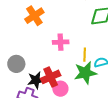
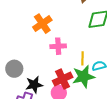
orange cross: (34, 16) -> (42, 24), moved
red cross: (51, 77) -> (63, 79), moved

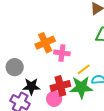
orange cross: (42, 24) -> (45, 43), moved
yellow line: (83, 58) -> (84, 69), turned 40

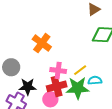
orange cross: (45, 43) -> (42, 43), turned -30
pink cross: (62, 53) -> (58, 70), moved

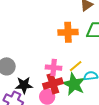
orange cross: (42, 43) -> (68, 32), moved, turned -36
green star: (78, 88) -> (74, 84), turned 30

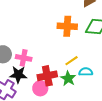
pink cross: (54, 68) -> (24, 58), moved
green star: (74, 84) -> (68, 78), size x0.7

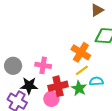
orange cross: (67, 26) -> (81, 52), moved, turned 30
pink cross: (24, 58) -> (43, 65), moved

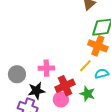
orange cross: (81, 52) -> (98, 46), moved
green star: (79, 88) -> (87, 94), moved

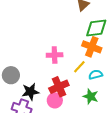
pink cross: (46, 68) -> (55, 55), moved
green star: (87, 94) -> (91, 96), moved

